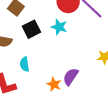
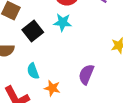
orange star: (54, 84) -> (52, 88), moved

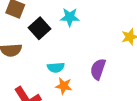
cyan semicircle: (33, 71) -> (56, 67), moved, turned -70

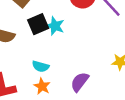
cyan star: (70, 17) -> (55, 26), moved

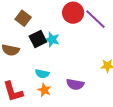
purple semicircle: (80, 82) -> (75, 84), turned -114

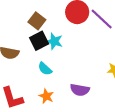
brown square: (23, 18) -> (37, 21), moved
cyan semicircle: (42, 74) -> (45, 69), moved, turned 32

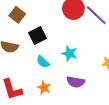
brown square: (37, 21) -> (17, 15), moved
cyan star: (54, 41) -> (69, 53), moved

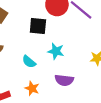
black square: (37, 36) -> (38, 26), moved, turned 36

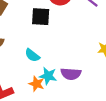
cyan star: (56, 51) -> (48, 76), moved

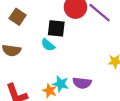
cyan semicircle: (32, 55) -> (48, 45), moved

